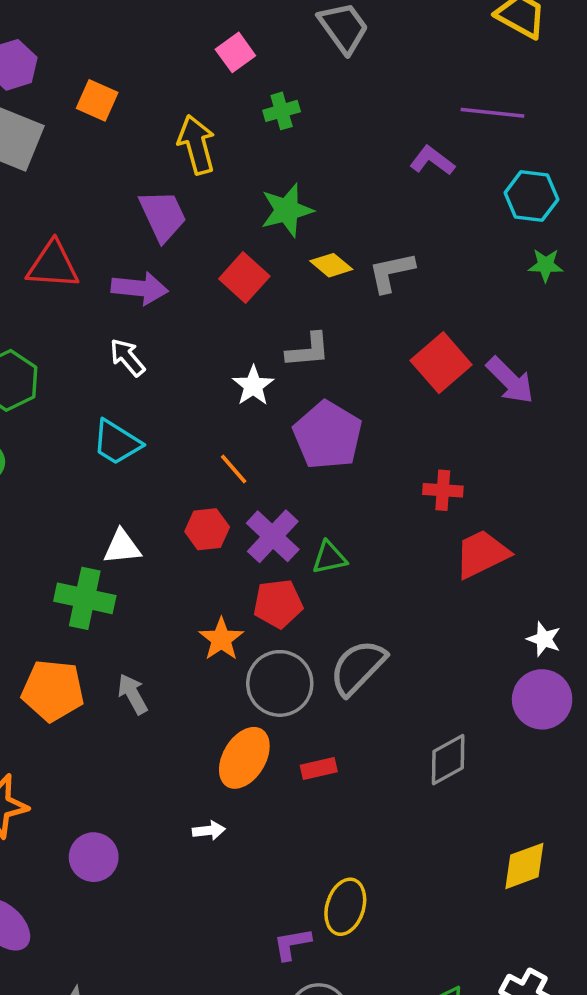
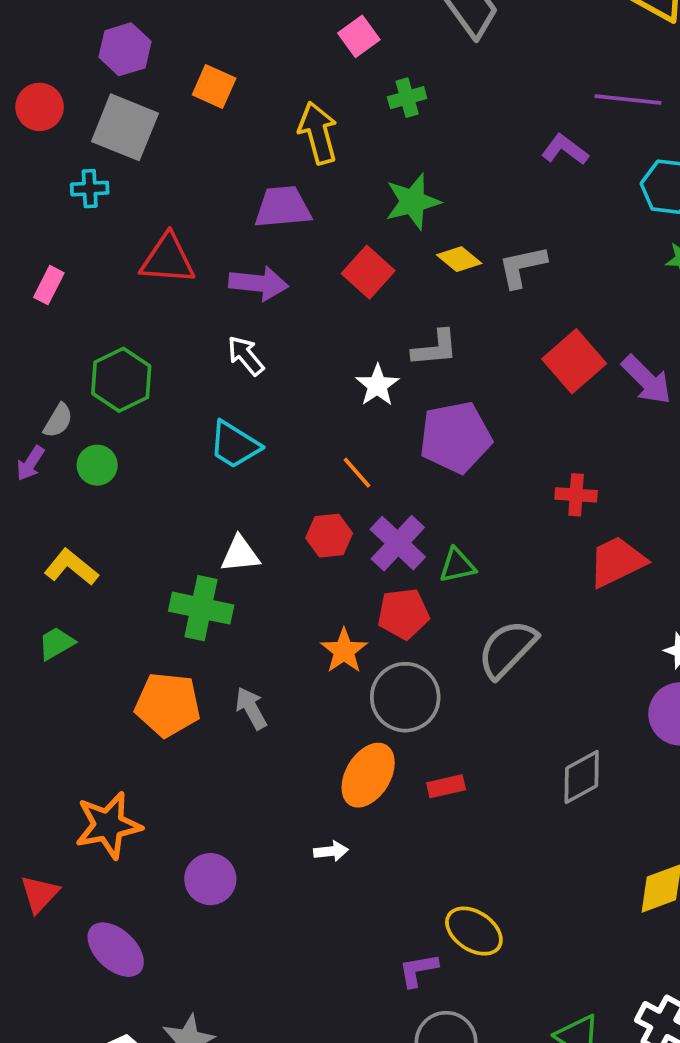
purple trapezoid: (163, 216) -> (283, 207), turned -70
purple pentagon: (328, 435) -> (455, 437), turned 30
gray semicircle: (358, 667) -> (507, 649), moved
yellow ellipse: (345, 907) -> (474, 931), turned -74

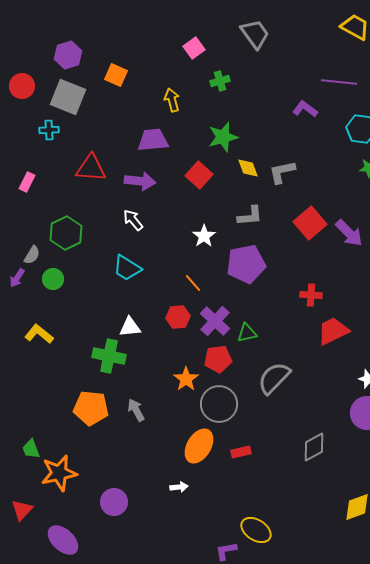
yellow arrow: (318, 133) -> (172, 100), size x0.7
yellow diamond: (459, 259) -> (248, 168), turned 30
gray L-shape: (435, 348) -> (250, 216), moved
green trapezoid: (56, 643) -> (31, 449), moved, turned -80

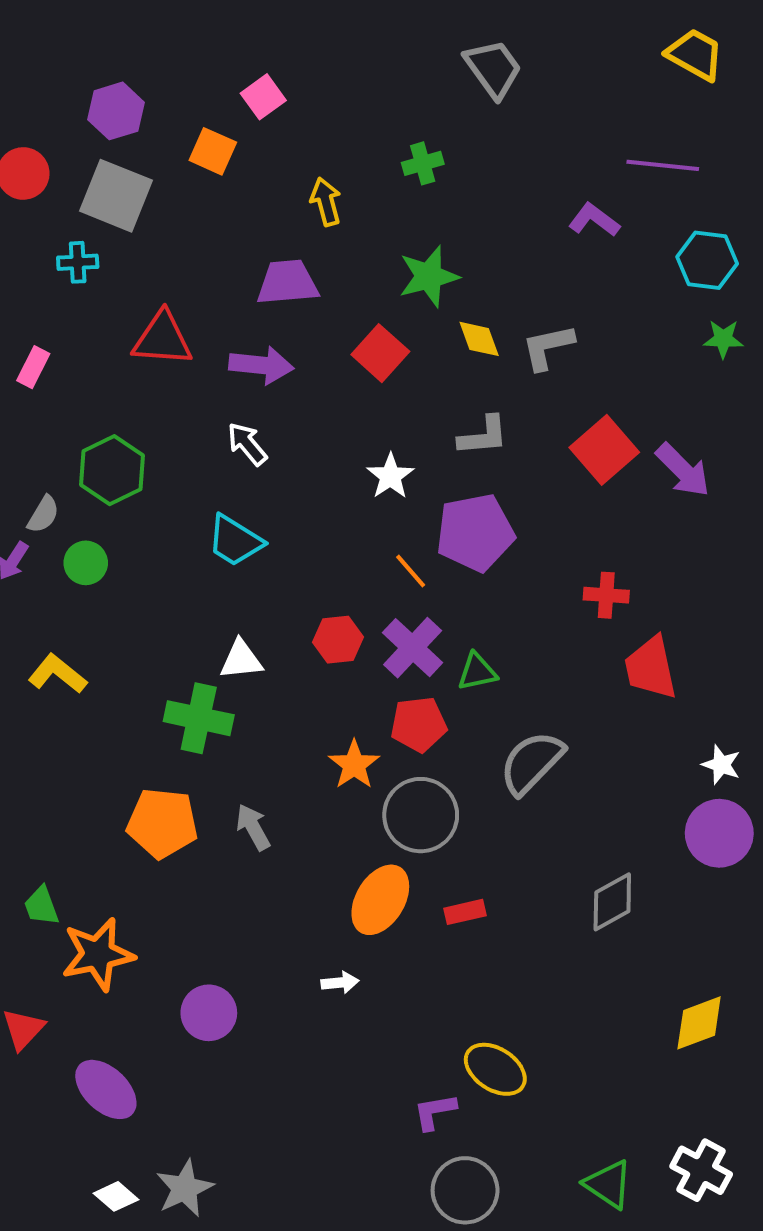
pink square: (194, 48) -> (263, 97), moved
orange line: (193, 283) -> (411, 571), moved
red trapezoid: (333, 331) -> (651, 668), turned -76

